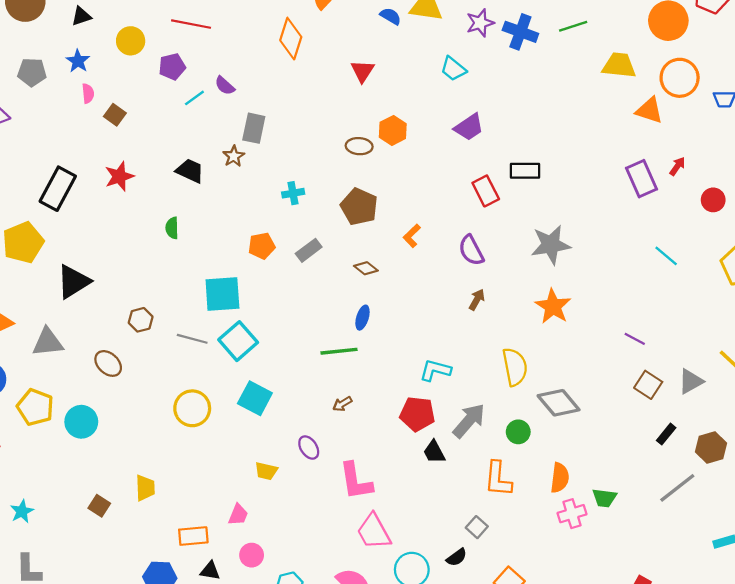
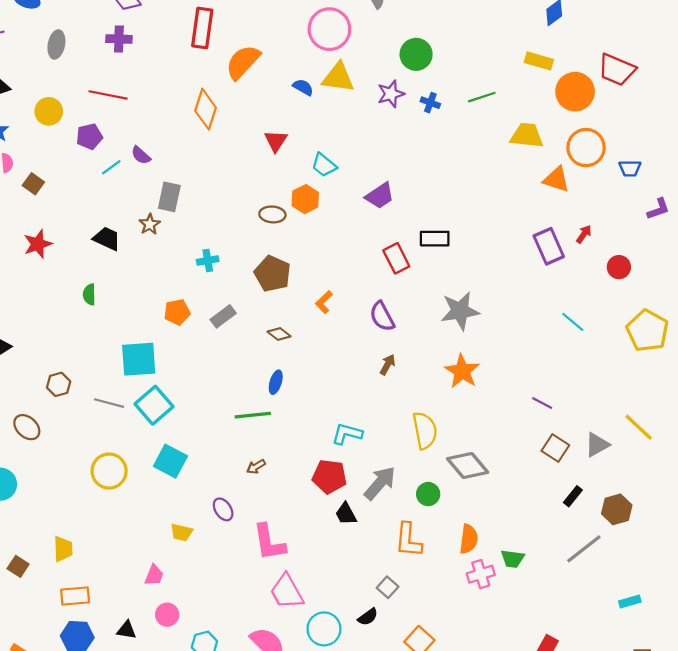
blue cross: (520, 32) -> (430, 103), size x0.6
cyan trapezoid: (453, 69) -> (324, 165), moved
orange rectangle: (193, 536) -> (75, 596), moved

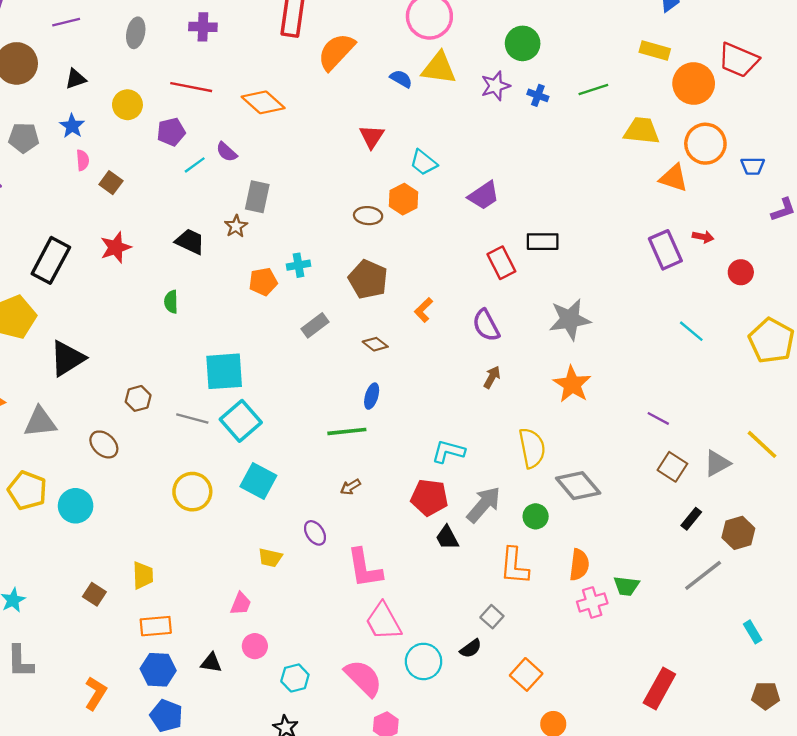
orange diamond: (206, 109) -> (263, 102), moved, turned -66
red arrow: (584, 234) -> (703, 237), turned 66
orange pentagon: (177, 312) -> (263, 282), moved
cyan rectangle: (630, 602) -> (753, 632), turned 75

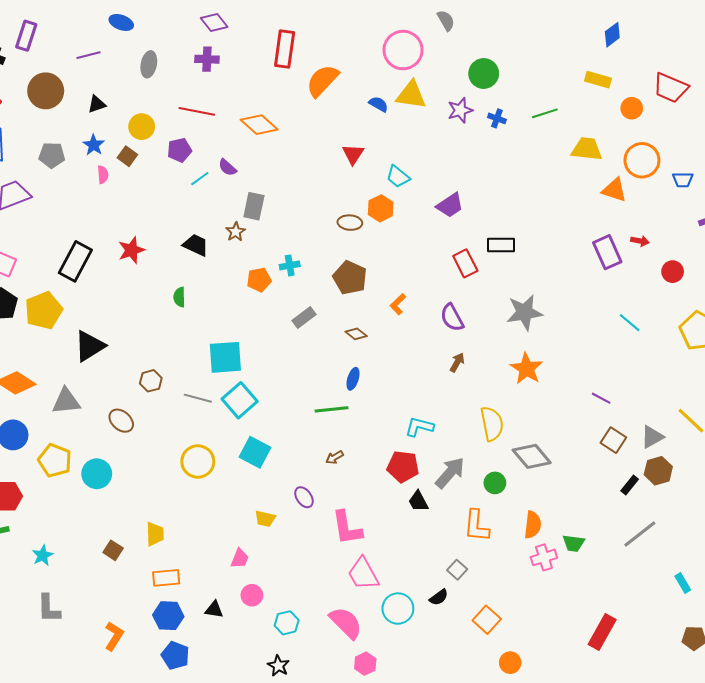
orange circle: (694, 84) -> (632, 108), size x0.6
brown square: (111, 183) -> (127, 156), moved
brown hexagon: (738, 533) -> (658, 471), moved

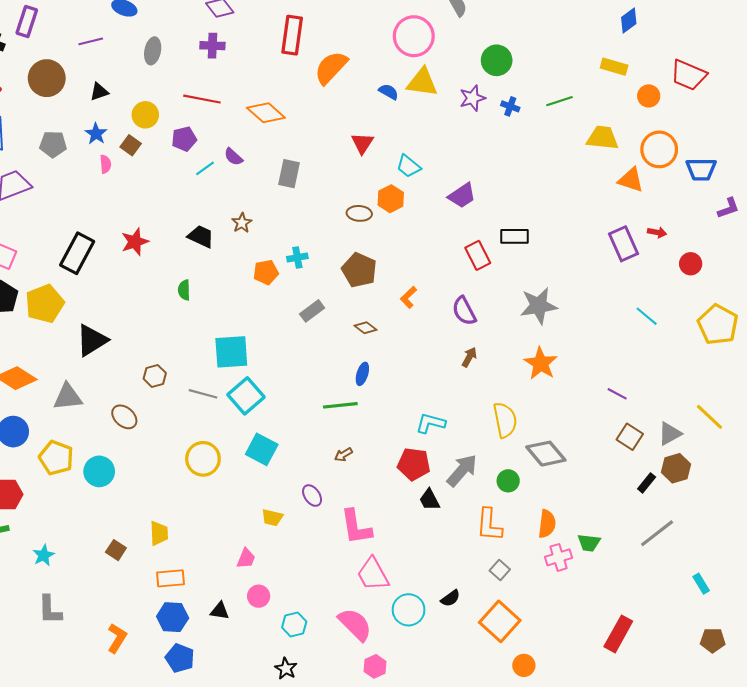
blue trapezoid: (683, 180) -> (701, 169), size x1.4
gray rectangle: (254, 206) -> (289, 174), moved
gray square: (457, 570) -> (500, 570), moved
orange square: (487, 620) -> (500, 621), size x1.4

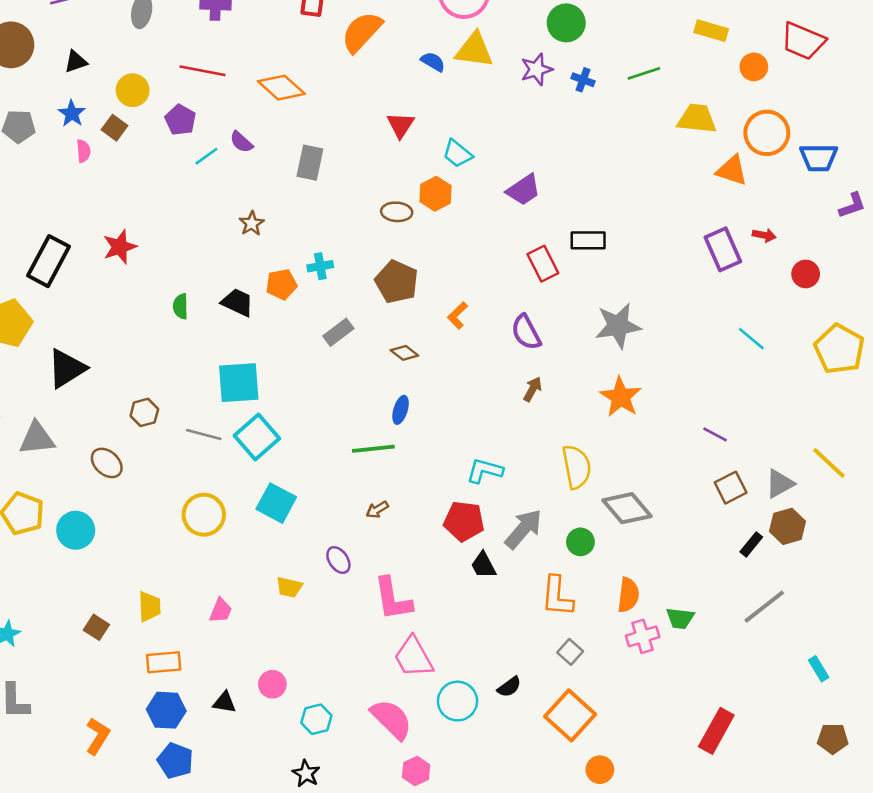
purple pentagon: (184, 139) -> (181, 120), turned -30
black trapezoid: (201, 236) -> (237, 302), moved
brown square: (630, 437) -> (731, 488), turned 30
pink trapezoid: (246, 558) -> (221, 610), moved

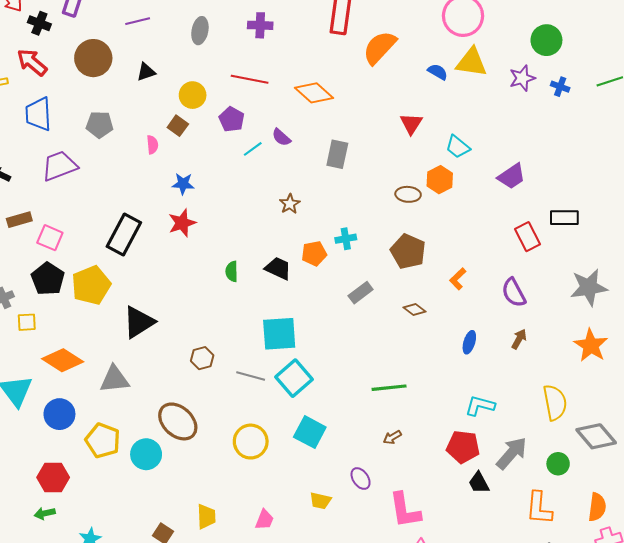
blue star: (72, 113) -> (183, 184), moved, turned -30
blue ellipse: (401, 410) -> (469, 342), moved
brown ellipse: (107, 463) -> (178, 421), moved, size x1.5

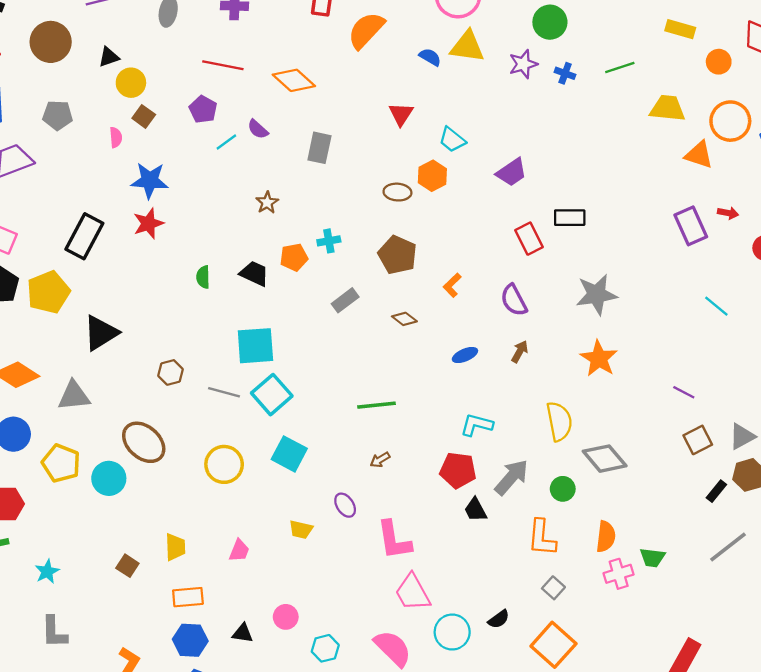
yellow circle: (193, 95) -> (131, 83), moved
blue star: (183, 184) -> (150, 180), size x1.5
blue ellipse: (469, 342) -> (465, 355), turned 50

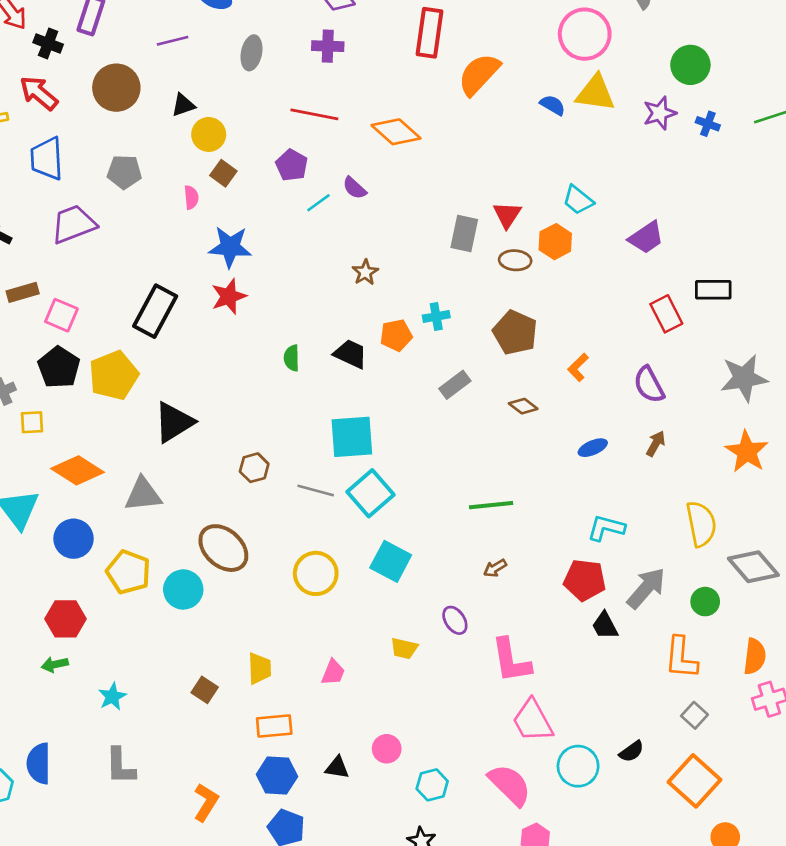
red triangle: (401, 114) -> (507, 215), moved
gray rectangle: (319, 148) -> (464, 234), moved

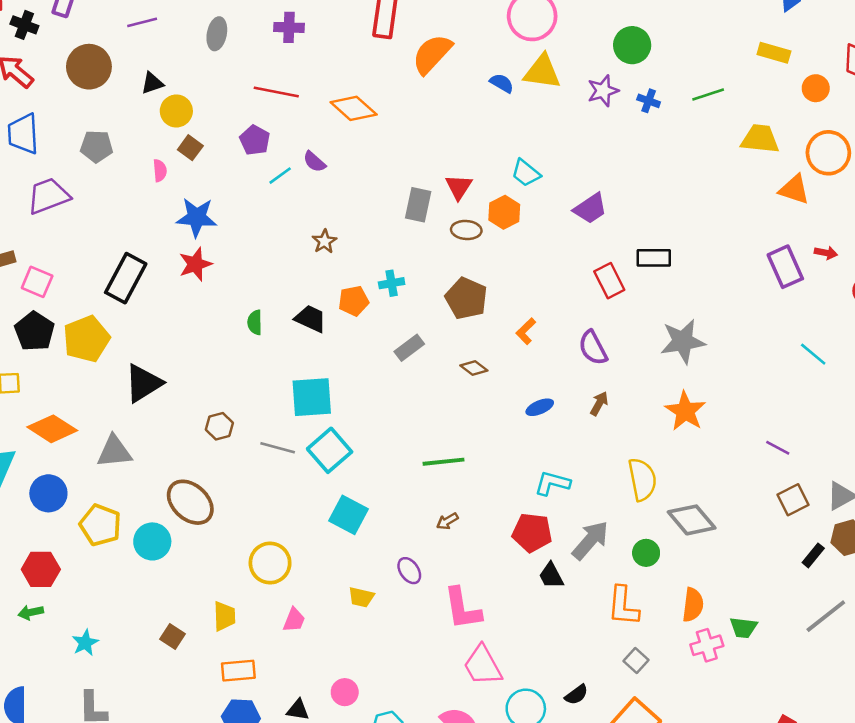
yellow circle: (316, 573) -> (270, 563), moved

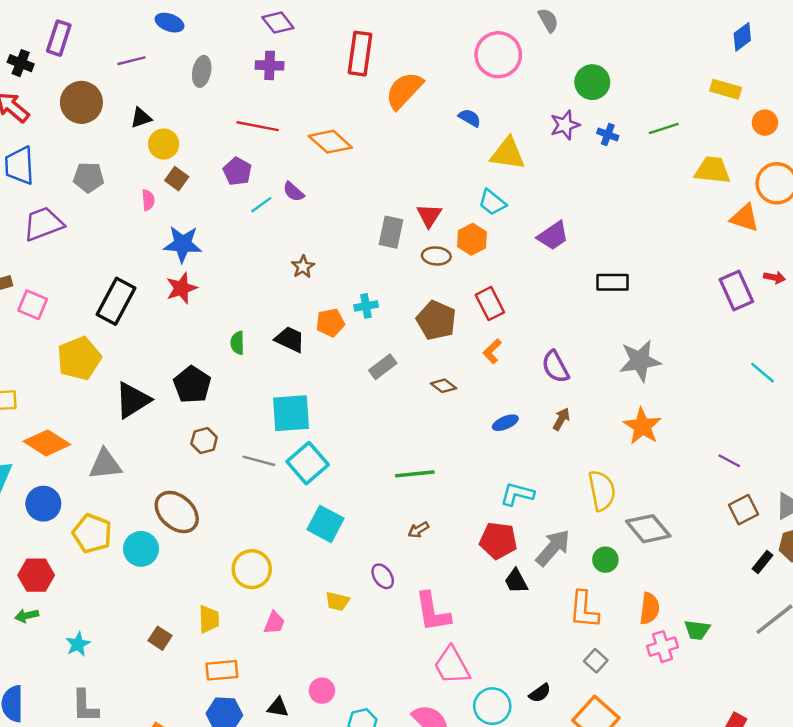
yellow triangle: (542, 72) -> (508, 154), moved
red rectangle: (609, 281) -> (490, 304), moved
black pentagon: (35, 331) -> (192, 385), moved

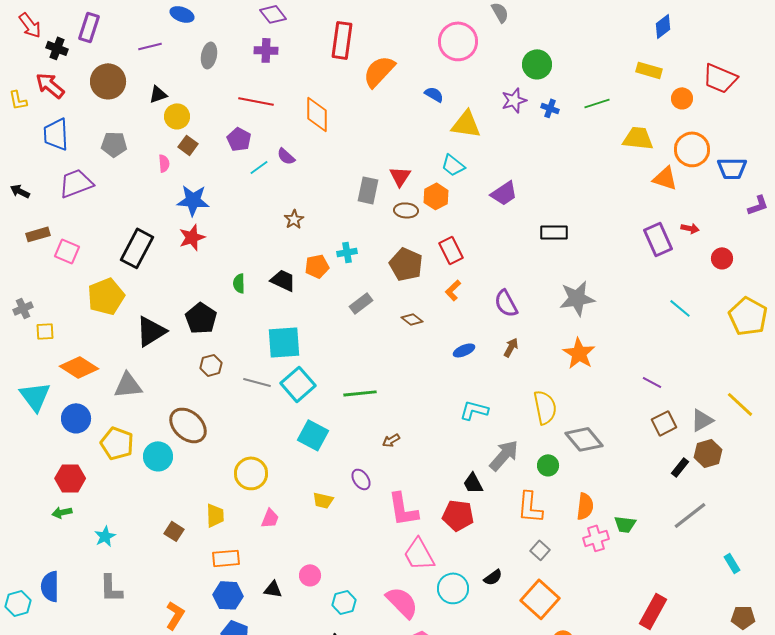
orange diamond: (330, 142) -> (317, 114), turned 48
green line: (415, 474) -> (360, 393), moved
red pentagon: (498, 541) -> (458, 515), moved

